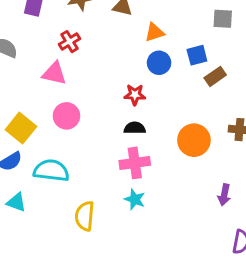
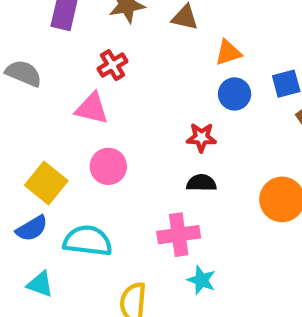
pink cross: (135, 163) -> (179, 235), moved

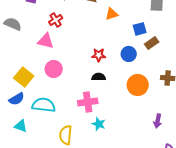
blue circle: (235, 94) -> (129, 54), moved

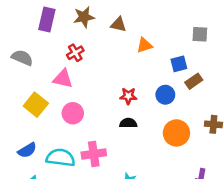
yellow square: (24, 77) -> (36, 105), moved
pink cross: (88, 102) -> (94, 154), moved

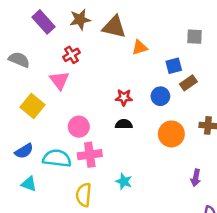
purple rectangle: (47, 19) -> (43, 22), turned -55
brown triangle: (118, 24) -> (114, 27), size x1.5
pink triangle: (63, 79) -> (59, 80), turned 40
pink circle: (73, 113) -> (79, 127), moved

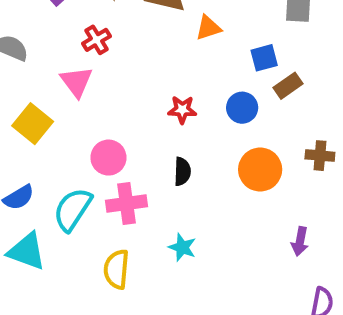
black semicircle: (124, 124) -> (182, 172), moved, turned 91
cyan semicircle: (57, 158) -> (73, 209), turned -64
cyan triangle: (29, 184) -> (27, 251), size x1.5

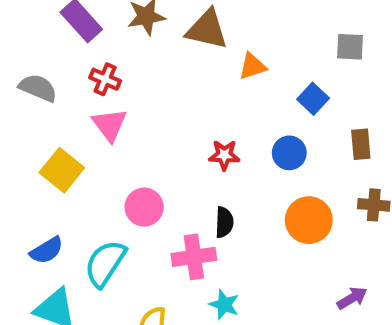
red cross: (97, 40) -> (105, 79), moved, turned -36
blue square: (264, 58) -> (313, 99), turned -32
brown rectangle: (288, 86) -> (361, 144), moved, turned -60
pink cross: (126, 203) -> (194, 257), moved
purple arrow: (300, 241) -> (352, 298), turned -132

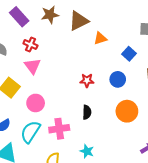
brown triangle: (207, 29) -> (79, 21), turned -40
pink circle: (144, 207) -> (36, 103), moved
pink cross: (194, 257) -> (59, 129), moved

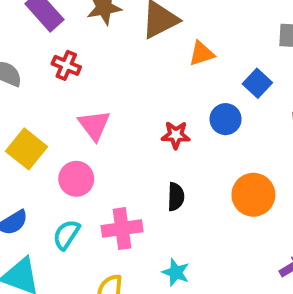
pink triangle: (32, 66) -> (94, 125), moved
blue circle: (118, 79) -> (226, 119), moved
cyan semicircle: (30, 132) -> (66, 235), size x0.7

